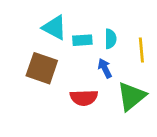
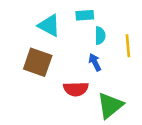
cyan rectangle: (82, 40) -> (85, 15), moved
green triangle: (131, 96) -> (110, 105), moved

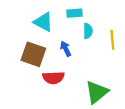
blue arrow: (95, 62) -> (66, 49), moved
red semicircle: (76, 89) -> (53, 78), moved

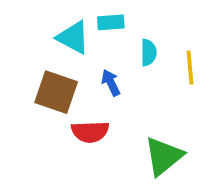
cyan rectangle: (75, 13) -> (111, 22), moved

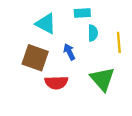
cyan rectangle: (111, 22) -> (82, 13), moved
green triangle: (164, 156) -> (102, 79), moved, turned -32

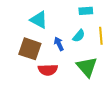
cyan rectangle: (82, 13) -> (86, 11), moved
cyan semicircle: (93, 33) -> (79, 36), moved, turned 40

